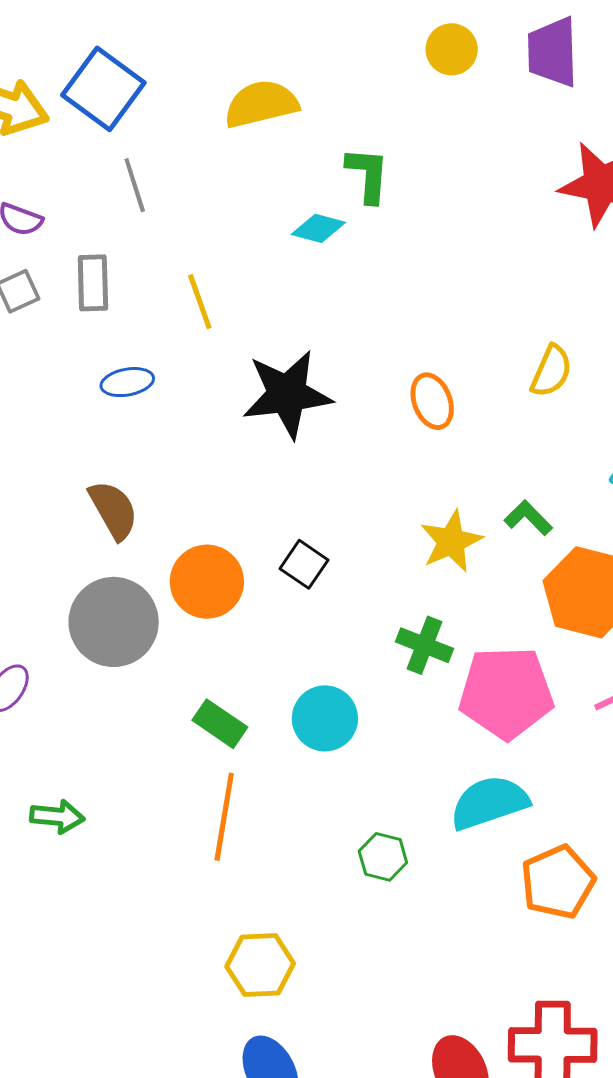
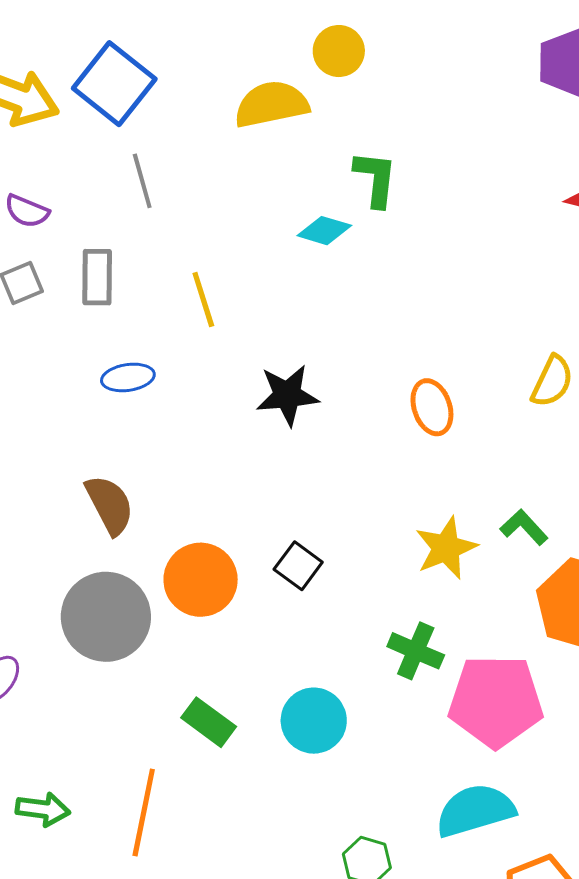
yellow circle: (452, 49) -> (339, 51), moved
black star: (287, 394) -> (287, 395), size x0.7
orange line: (224, 817) -> (144, 813), moved

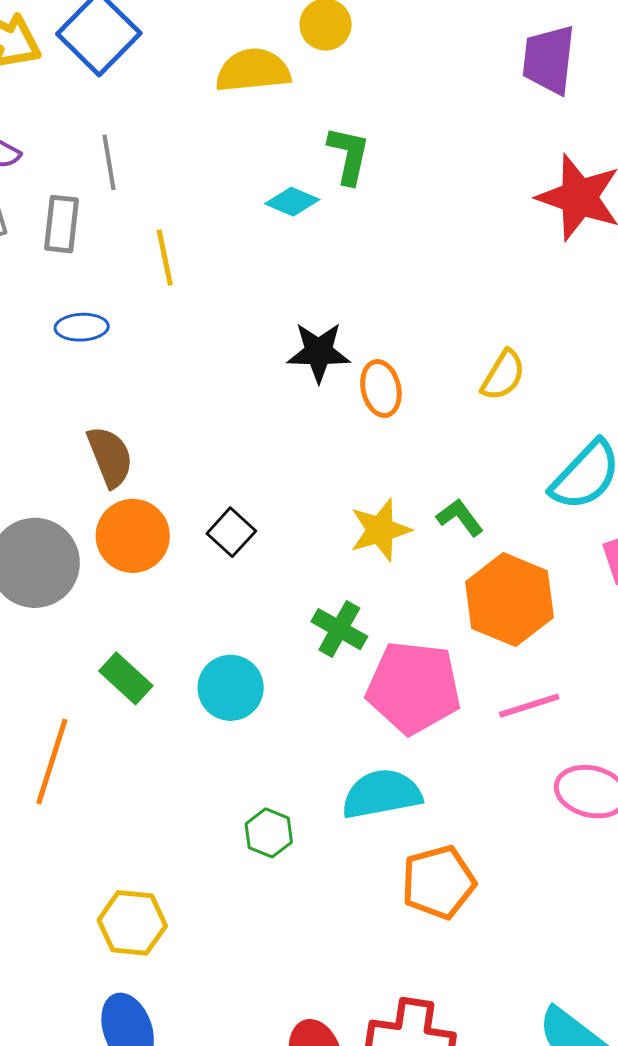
gray line: (142, 181) -> (109, 162), moved
black star: (287, 395) -> (319, 352), moved
brown semicircle: (110, 505) -> (110, 457), moved

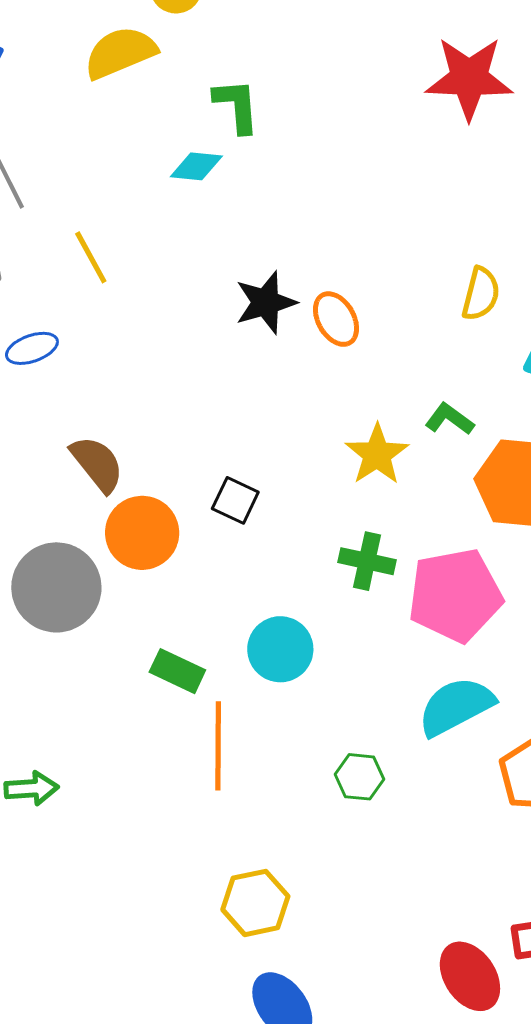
yellow semicircle: (503, 375) -> (481, 294), moved
orange line: (52, 761) -> (218, 746), moved

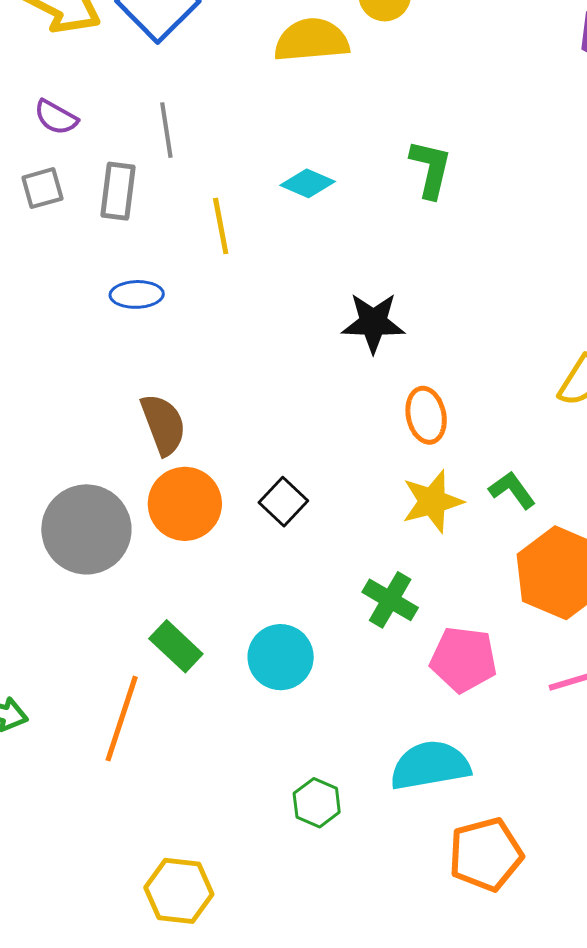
green L-shape: (237, 106) -> (431, 169), moved
cyan diamond: (196, 166) -> (308, 183), moved
orange ellipse: (336, 319) -> (426, 415), moved
pink pentagon: (455, 595) -> (464, 659), size x0.7
orange line: (218, 746) -> (122, 719), moved

